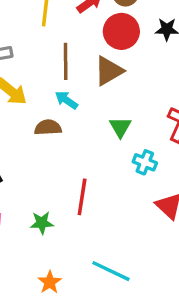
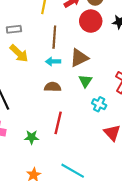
brown triangle: (109, 71) -> (79, 58), moved
cyan arrow: (66, 100) -> (53, 61), turned -40
brown semicircle: (48, 127) -> (53, 87), moved

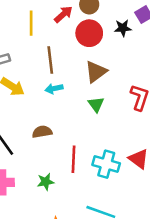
brown triangle: (79, 58) -> (96, 72), moved
brown semicircle: (53, 87) -> (42, 132), moved
cyan cross: (99, 104) -> (106, 164), moved, size x1.5

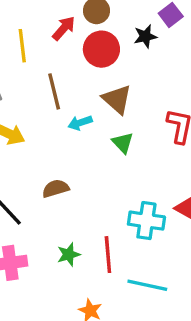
brown triangle: (96, 72) -> (117, 99), turned -35
cyan arrow: (54, 89) -> (80, 123), moved
red line: (73, 159) -> (108, 255), moved

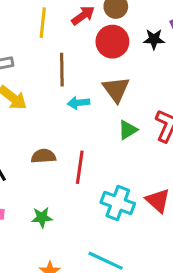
green triangle: (123, 143) -> (128, 130), moved, turned 30
red line: (108, 255) -> (80, 167), moved

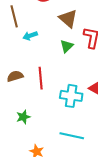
brown triangle: (116, 89) -> (68, 19), moved

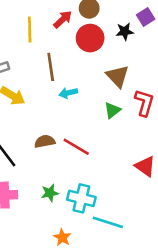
red line: (41, 78) -> (76, 147), turned -60
cyan cross: (71, 96) -> (81, 198), moved

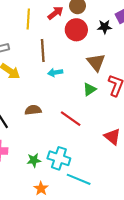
red line: (76, 147) -> (71, 119), moved
green star: (50, 193) -> (34, 160), moved

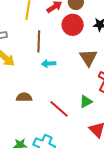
green triangle: (90, 89) -> (86, 102), moved

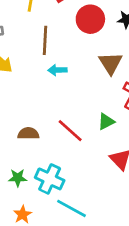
brown semicircle: (24, 97) -> (28, 134), moved

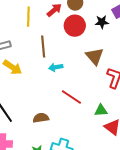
green triangle: (106, 122) -> (101, 110), moved, turned 32
red line: (70, 131) -> (71, 97), moved

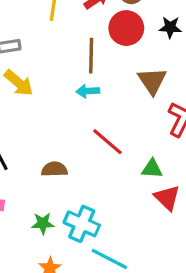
brown line: (43, 46) -> (91, 56), moved

